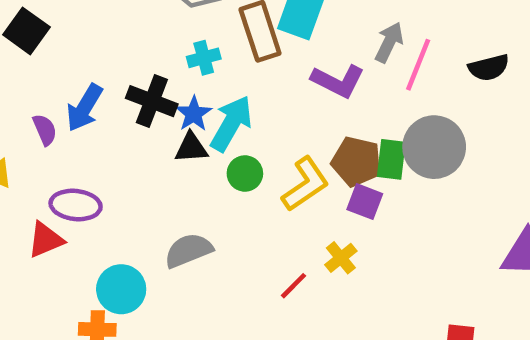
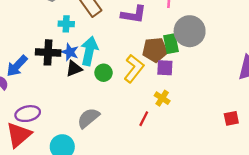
cyan cross: (204, 58) -> (66, 24), turned 35
blue arrow: (84, 108) -> (17, 66), turned 30
red triangle: (46, 240) -> (19, 135), size x1.4

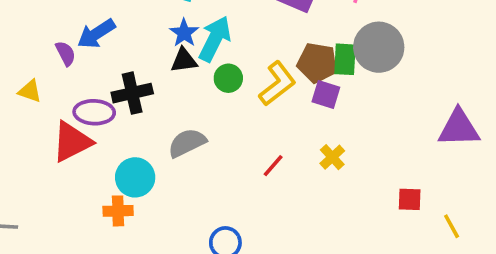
black cross: (48, 52) -> (132, 93), moved, turned -30
yellow cross: (162, 98) -> (332, 157), moved

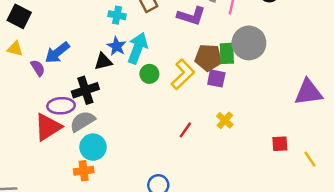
black triangle: (184, 60) -> (103, 61), moved
yellow triangle: (30, 91) -> (15, 49), moved
gray semicircle: (187, 143) -> (82, 121), moved

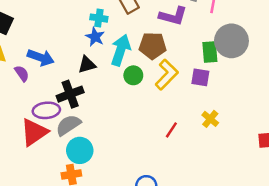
blue star: (117, 46) -> (95, 37), moved
blue arrow: (57, 53) -> (41, 57), turned -120
brown pentagon: (208, 58) -> (153, 46), moved

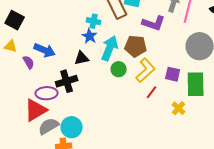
green rectangle: (210, 52) -> (196, 84), moved, size x1.4
gray semicircle: (68, 125) -> (49, 126), moved
red line: (171, 130) -> (152, 92), moved

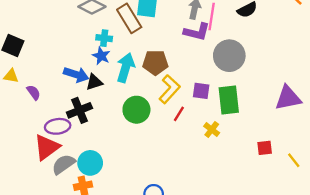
purple L-shape: (154, 23) -> (197, 32), moved
blue arrow: (45, 50) -> (76, 75), moved
green circle: (119, 69) -> (136, 110), moved, size x1.5

